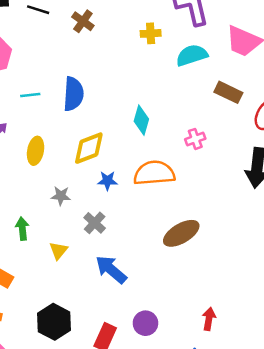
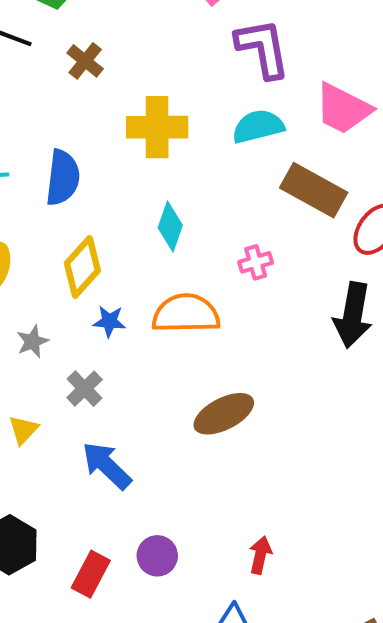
yellow cross: (151, 33) -> (157, 127), moved, size x1.8
brown rectangle: (228, 92) -> (314, 190), size x1.4
yellow diamond: (89, 148) -> (82, 267), turned -30
gray star: (61, 196) -> (32, 341), turned -30

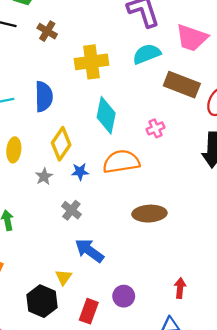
cyan diamond: (170, 227) -> (106, 115), size x1.4
gray star: (32, 341) -> (44, 176), moved
brown ellipse: (224, 414) -> (149, 214), turned 32
yellow triangle: (23, 430) -> (64, 277), moved

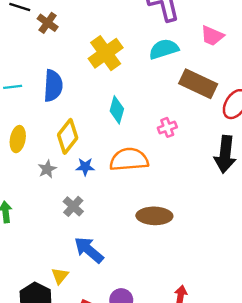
brown cross: (47, 31) -> (48, 23), moved
pink trapezoid: (192, 38) -> (212, 36), size x0.7
yellow cross: (92, 62) -> (106, 53), turned -32
cyan diamond: (106, 115) -> (117, 110), size x0.7

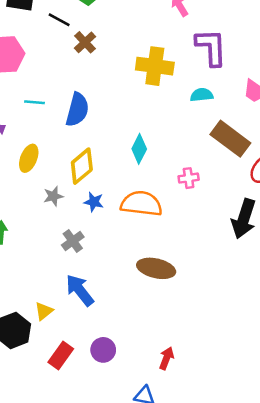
cyan semicircle: (164, 49) -> (202, 95), size x0.7
yellow cross: (106, 53) -> (155, 66), moved, turned 32

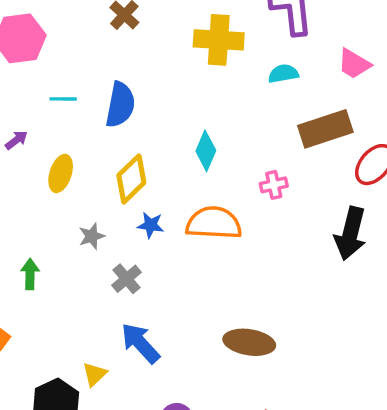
brown rectangle: (230, 139) -> (325, 129), turned -51
gray star: (53, 196) -> (92, 236), moved
brown ellipse: (156, 268) -> (249, 342), moved

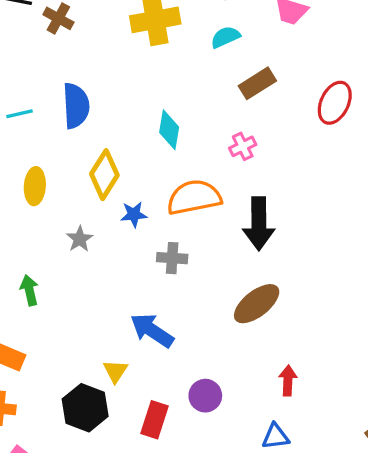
brown rectangle: (325, 129) -> (257, 83), moved, size x0.7
black arrow: (350, 234) -> (259, 224), moved
gray cross: (126, 279) -> (172, 258), moved, turned -32
brown ellipse: (249, 342) -> (257, 304), turned -33

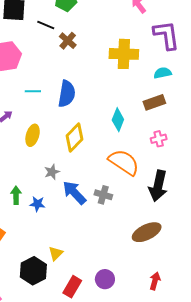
brown rectangle: (257, 83) -> (154, 102), moved
orange semicircle: (194, 197) -> (124, 162), turned 32
blue star: (134, 214) -> (37, 204), moved
blue arrow: (152, 330) -> (74, 193), moved

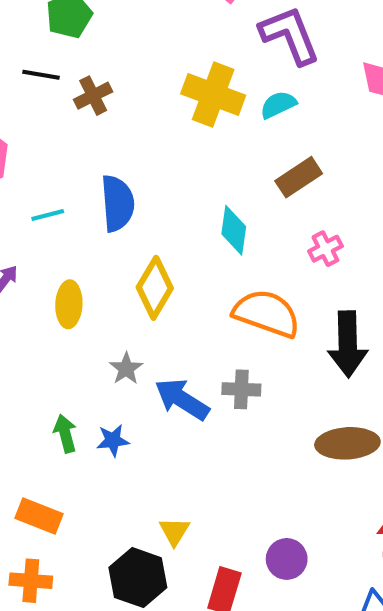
brown cross: (68, 41) -> (93, 96), turned 36
yellow cross: (124, 54) -> (213, 94), turned 32
cyan semicircle: (163, 73) -> (278, 105), moved
brown ellipse: (147, 232) -> (347, 443), turned 36

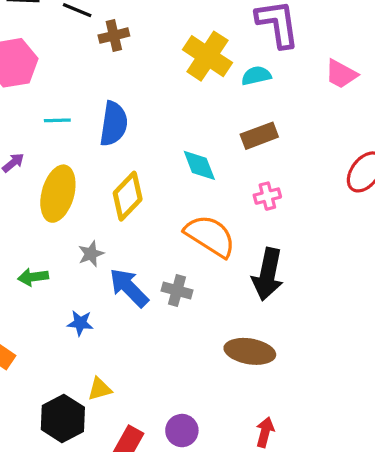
cyan diamond: (234, 230) -> (199, 165), turned -42
yellow ellipse: (69, 304) -> (58, 194), size x1.5
green arrow: (65, 434) -> (33, 277), moved, turned -96
blue star: (113, 440) -> (80, 323), moved
yellow triangle: (174, 531) -> (100, 389), turned 30

